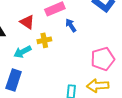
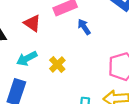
yellow cross: (44, 40) -> (57, 65), moved, turned -32

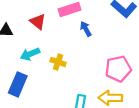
yellow cross: (57, 65) -> (58, 62), turned -32

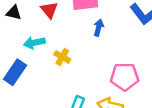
blue arrow: (86, 29) -> (99, 28), turned 32

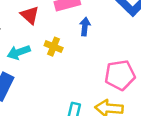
yellow cross: (62, 57) -> (54, 47), moved

